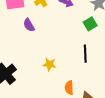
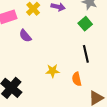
orange semicircle: (69, 88) -> (77, 79), moved

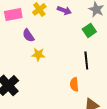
yellow star: (53, 71) -> (38, 54), moved

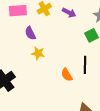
orange semicircle: (74, 84) -> (67, 75), moved, turned -32

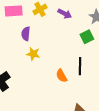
purple semicircle: (30, 33) -> (26, 34), turned 32

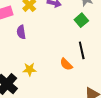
yellow star: (33, 54) -> (30, 69), moved

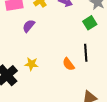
purple semicircle: (21, 32) -> (29, 26), turned 40

